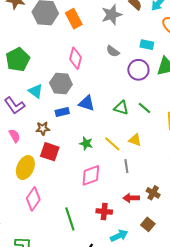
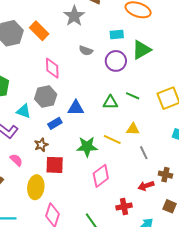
green star: (86, 143) -> (87, 147), size x1.5
gray line: (126, 166) -> (144, 153), moved

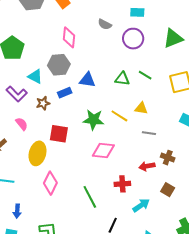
green triangle: (141, 50) -> (173, 38), moved
brown star: (41, 145) -> (43, 103), moved
gray line: (144, 153) -> (149, 133), turned -64
pink diamond: (101, 176) -> (103, 150), turned 35

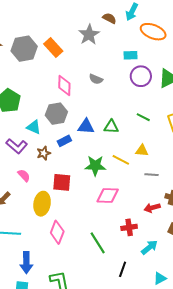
gray semicircle: (105, 24) -> (96, 79), moved
purple circle: (133, 39) -> (141, 76), moved
green triangle: (122, 79) -> (111, 127), moved
blue arrow: (17, 211) -> (26, 263), size x1.5

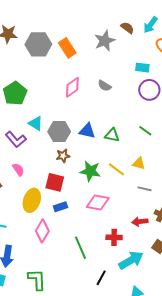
pink diamond: (64, 86) -> (72, 87), turned 45
gray hexagon: (56, 114) -> (59, 132), moved
blue rectangle: (64, 141) -> (61, 207), moved
brown star: (44, 153) -> (63, 156), moved
cyan arrow: (149, 247) -> (131, 260), size x1.4

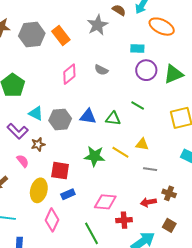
green line: (145, 131) -> (138, 106), moved
brown star: (63, 156) -> (38, 144), moved
pink diamond: (98, 203) -> (105, 202), moved

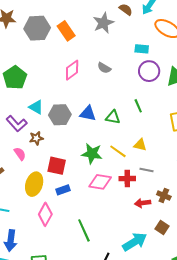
green line: (138, 106) -> (138, 106), turned 32
pink diamond: (105, 202) -> (100, 182), moved
red cross: (124, 220) -> (127, 179), moved

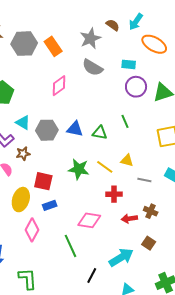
gray semicircle: (104, 68) -> (93, 67), moved, size x1.5
gray line: (147, 170) -> (144, 180), moved
pink diamond: (100, 182) -> (89, 220), moved

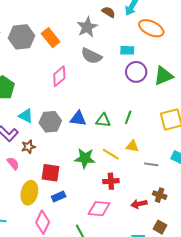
green line: (125, 121) -> (128, 117), moved, turned 48
red cross: (114, 194) -> (111, 181), moved

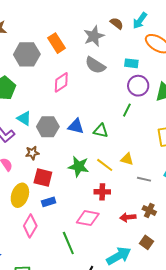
gray hexagon: (22, 37) -> (27, 54), moved
green line: (128, 117) -> (127, 110), moved
brown star: (28, 147) -> (32, 153), moved

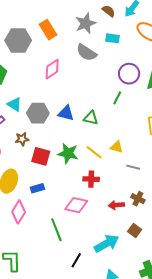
cyan rectangle: (131, 63) -> (113, 38), moved
red square: (43, 177) -> (41, 156), moved

